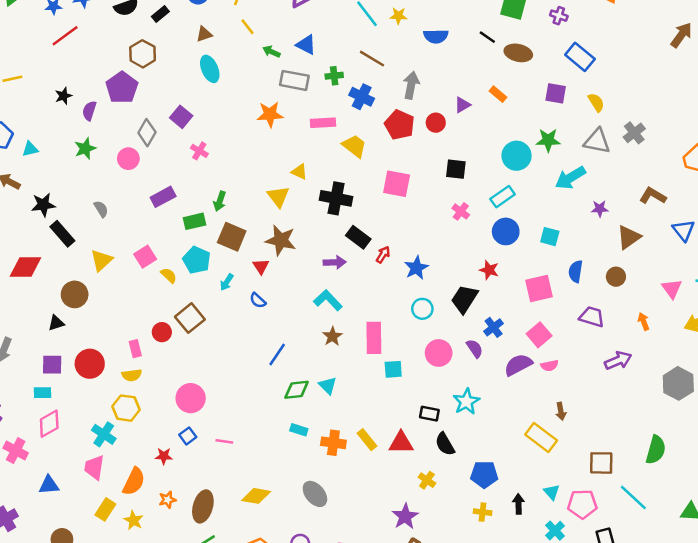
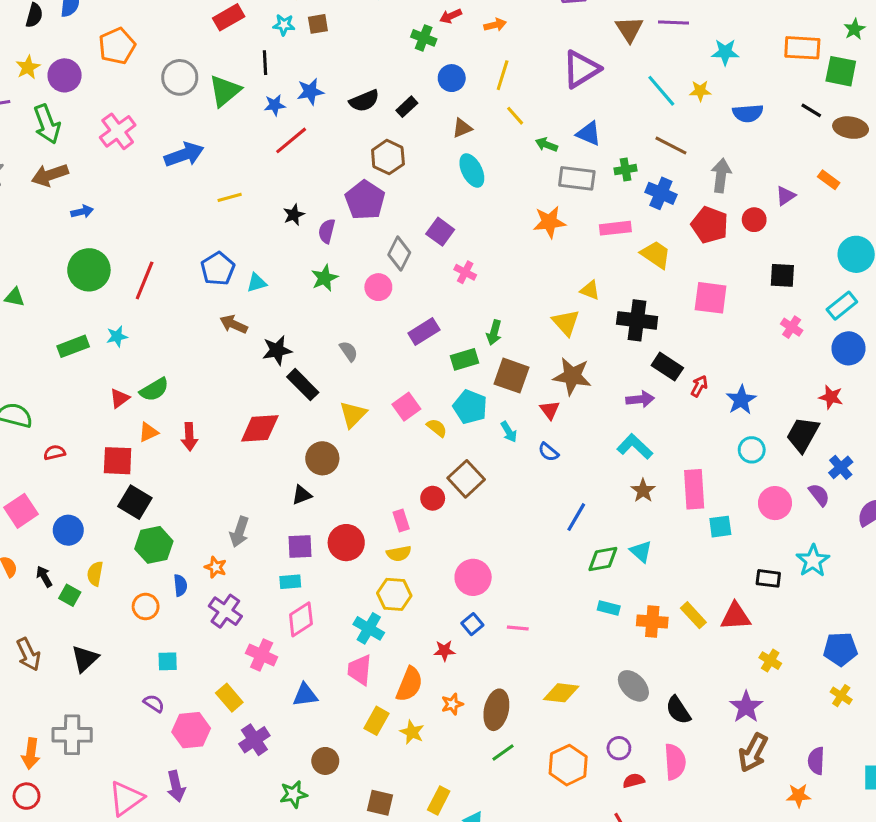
cyan arrow: (227, 282) -> (509, 432), turned -60
black semicircle: (445, 444) -> (678, 710), moved
yellow cross: (483, 512) -> (841, 696), turned 30

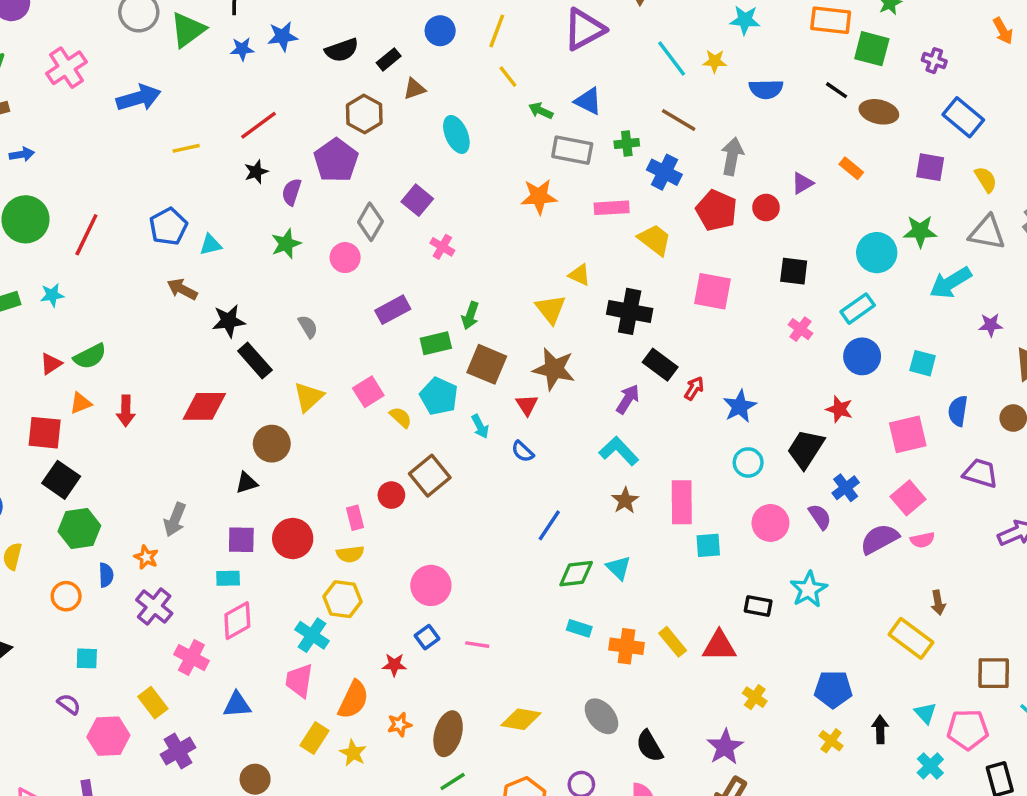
brown triangle: (462, 128) -> (414, 89), moved
red line: (291, 140) -> (259, 125), moved
purple arrow: (640, 399) -> (628, 399), turned -56

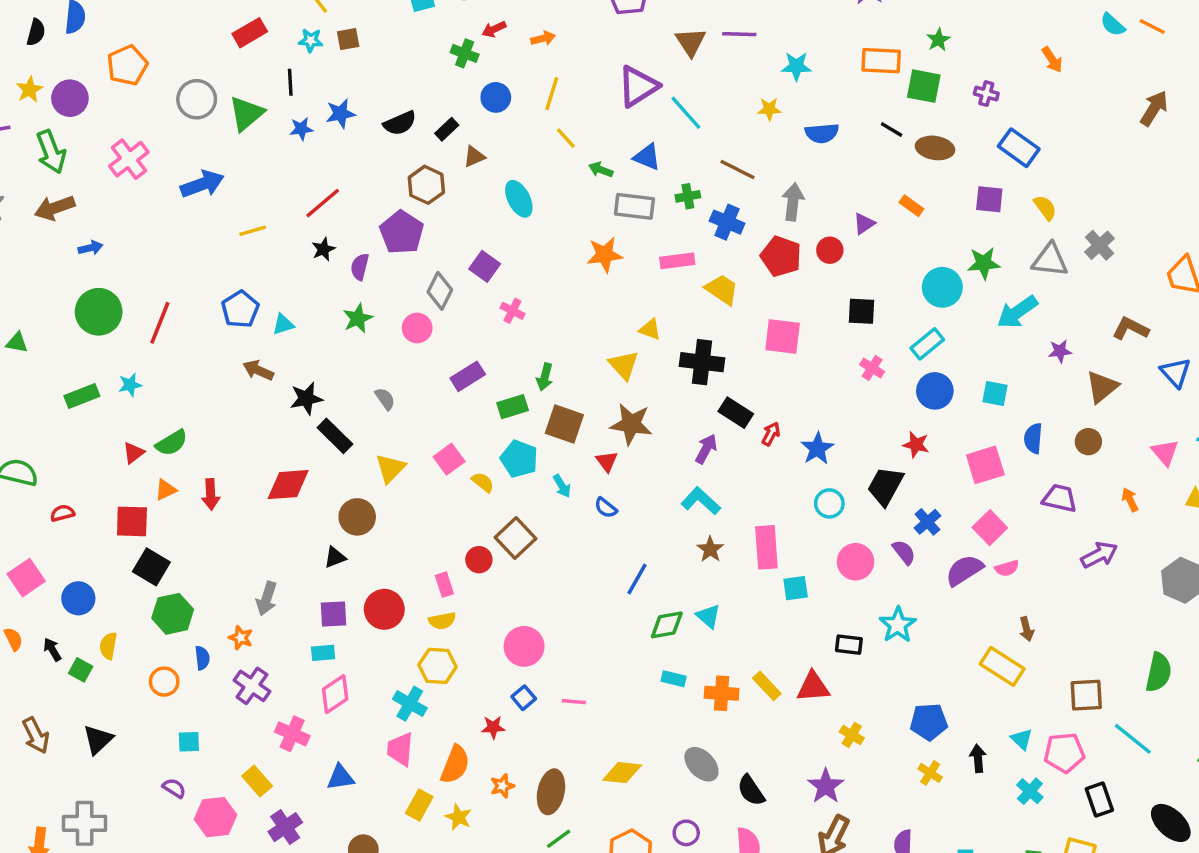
cyan line: (672, 59) -> (686, 113), moved

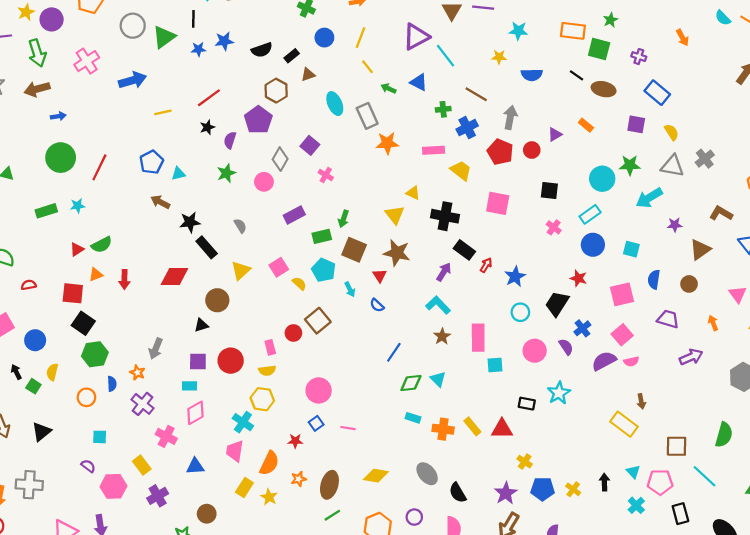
gray rectangle: (634, 206) -> (367, 116), moved, turned 55
blue cross: (727, 222) -> (467, 128), turned 36
blue pentagon: (929, 722) -> (543, 489), moved

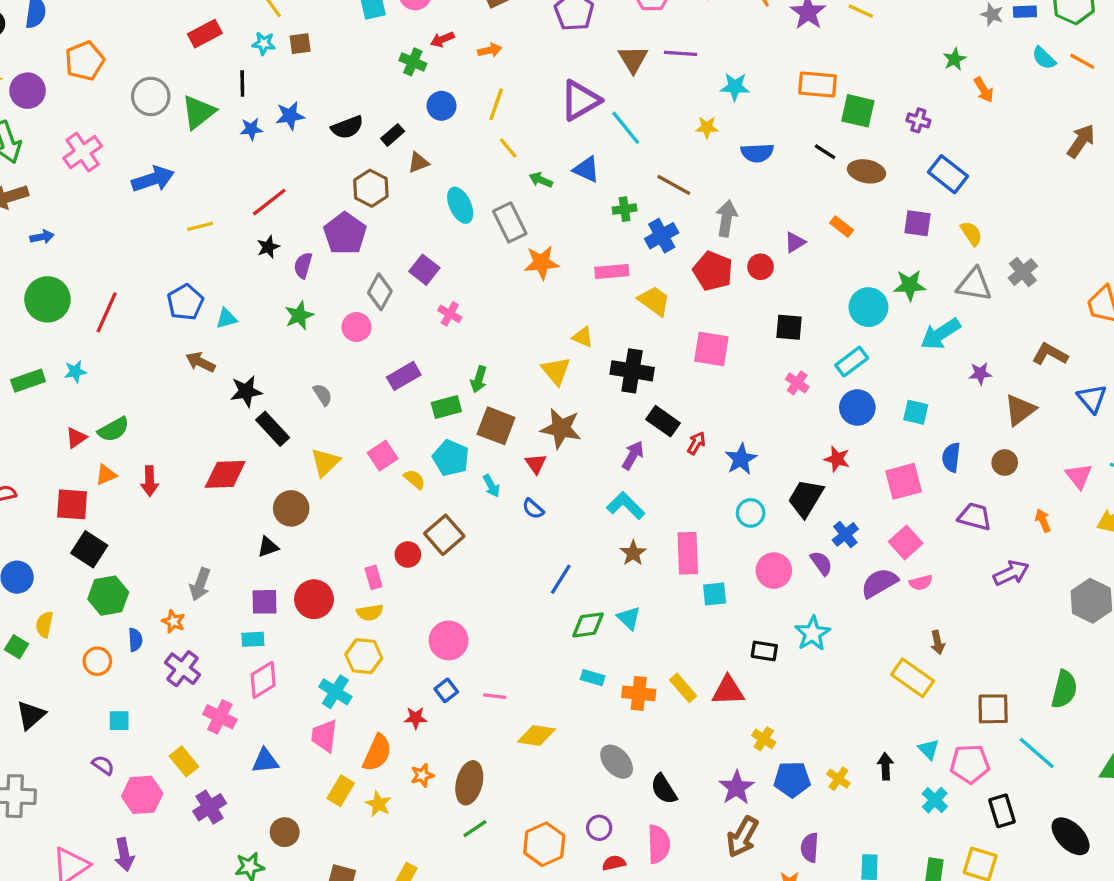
green star: (610, 20) -> (955, 59), moved
yellow diamond: (376, 476) -> (536, 736), moved

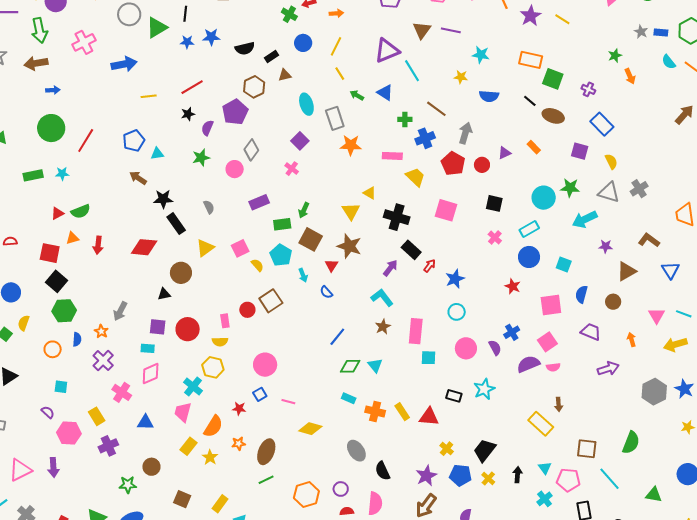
purple square: (424, 270) -> (300, 141), moved
black trapezoid: (806, 498) -> (485, 450), moved

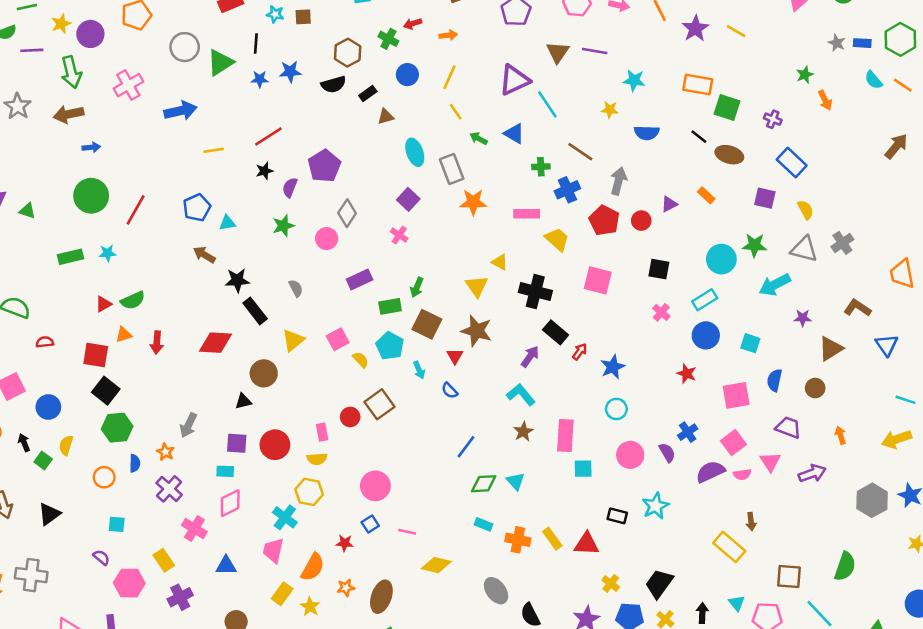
brown hexagon: (254, 87) -> (348, 53), moved
pink triangle: (657, 316) -> (770, 462), moved

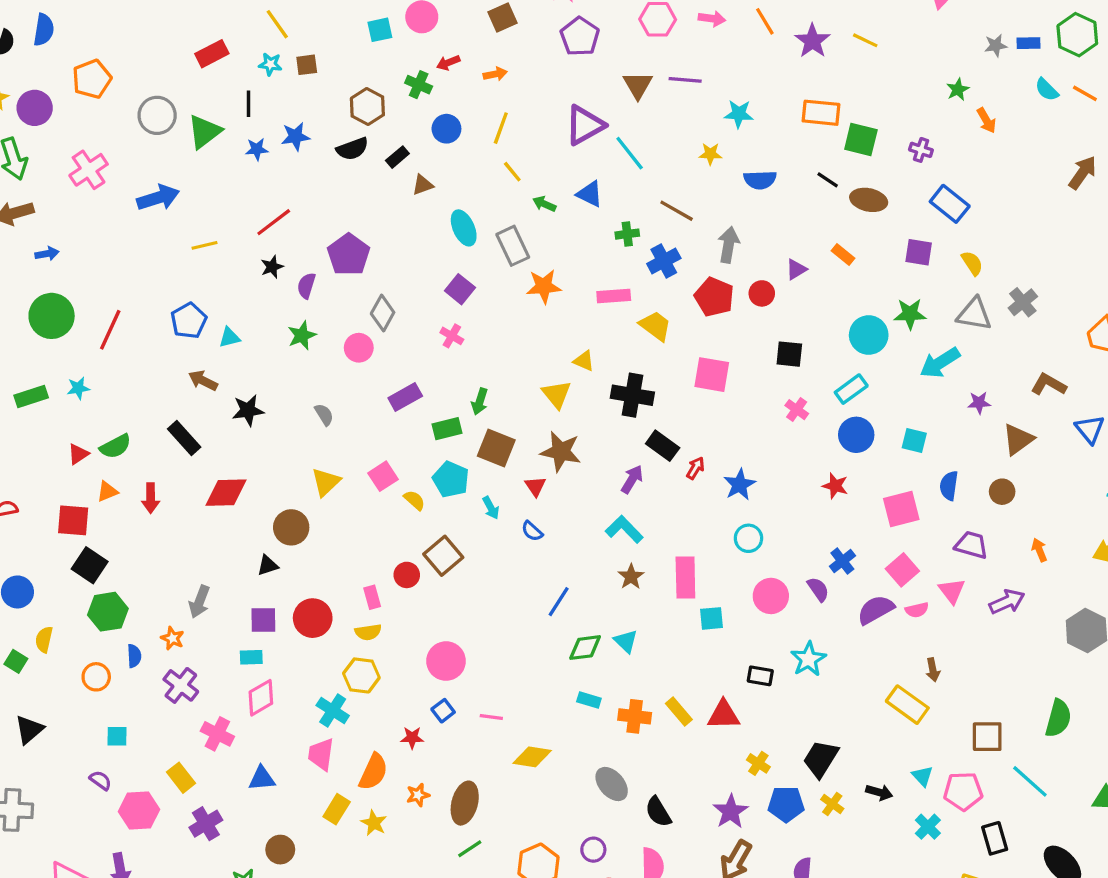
gray star: (837, 43) -> (996, 46), turned -30
black rectangle: (255, 311) -> (184, 438), moved
black arrow: (702, 613) -> (879, 792), turned 108

